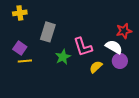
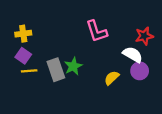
yellow cross: (20, 13) -> (23, 34), moved
gray rectangle: (48, 32) -> (56, 70), moved, turned -36
pink L-shape: (83, 47) -> (97, 31), moved

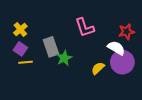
yellow cross: (23, 34) -> (20, 30), turned -32
gray rectangle: (56, 70) -> (51, 47), moved
purple circle: (140, 71) -> (122, 62), size x1.5

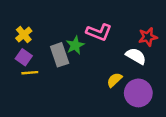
pink L-shape: (85, 27) -> (99, 32), turned -50
green star: (64, 58) -> (75, 45), moved
purple circle: (122, 62) -> (138, 93), moved

